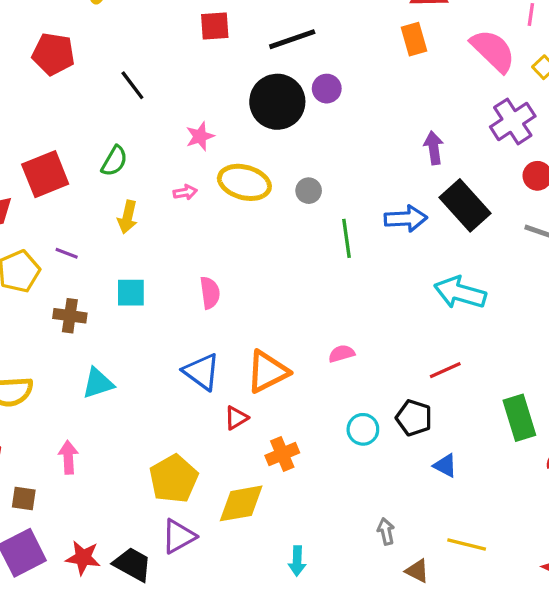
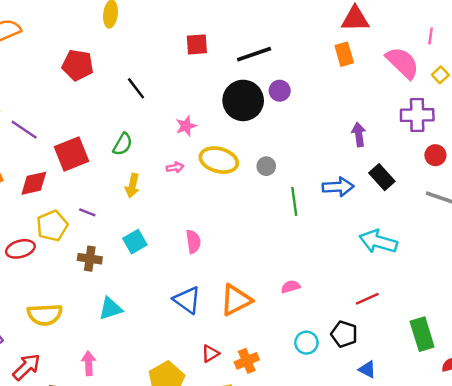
purple cross: (513, 121) -> (417, 115), turned 32
black rectangle: (465, 205) -> (382, 177), size x0.7
cyan square: (131, 293) -> (135, 242), turned -30
red triangle: (236, 418) -> (210, 354), moved

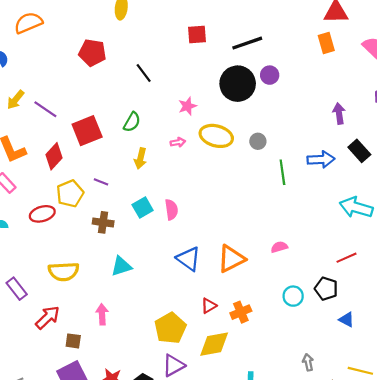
red diamond: (34, 183) -> (54, 156), turned -35
pink semicircle: (193, 242) -> (171, 210), moved

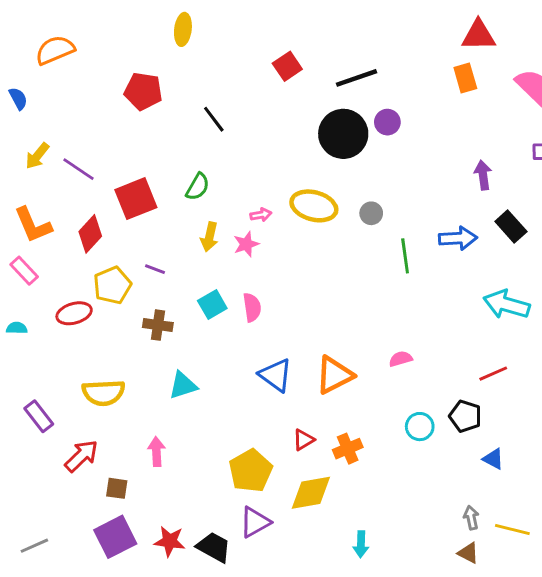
red square: (197, 35) -> (287, 66), turned -30
pink star: (187, 106) -> (246, 244), moved
gray arrow: (308, 362) -> (471, 518), moved

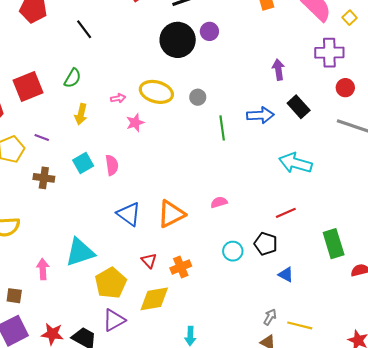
pink star: (246, 244) -> (135, 123), moved
cyan triangle: (183, 385) -> (80, 252), moved, size x1.4
red triangle: (304, 440) -> (149, 261), turned -42
gray arrow: (471, 518) -> (270, 317), turned 42

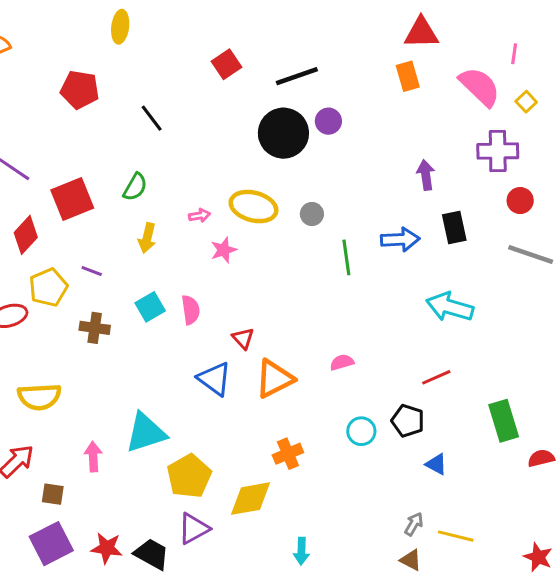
black rectangle: (299, 107) -> (454, 227), turned 30
red triangle: (149, 261) -> (243, 338), moved

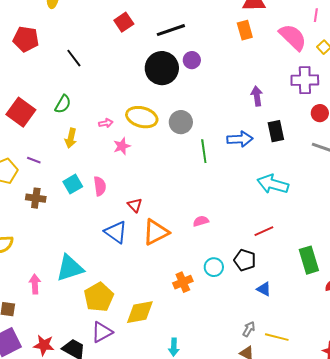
red square: (72, 199) -> (21, 112), turned -32
gray circle: (312, 214) -> (181, 122), size x1.5
orange cross: (288, 454) -> (183, 282), moved

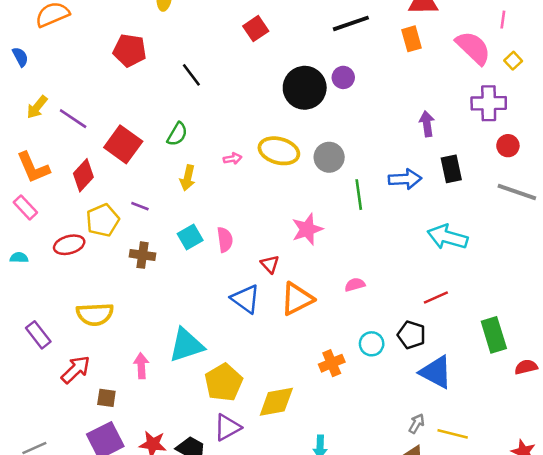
black line: (171, 30) -> (351, 23), moved
pink star: (122, 146) -> (307, 229), moved, size x1.4
blue triangle: (264, 289) -> (436, 372), size x1.8

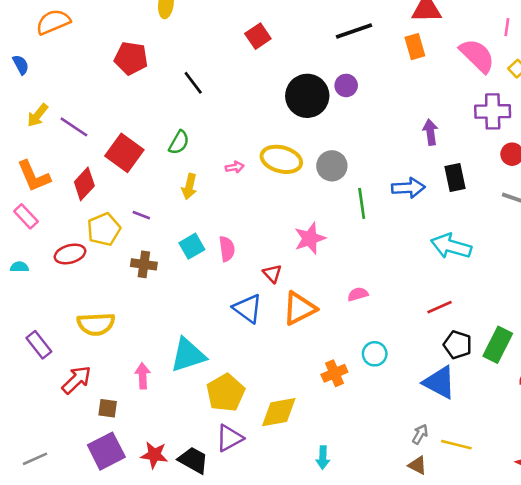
black pentagon: (411, 335) -> (458, 345), moved
green rectangle: (494, 335) -> (498, 345), turned 44

